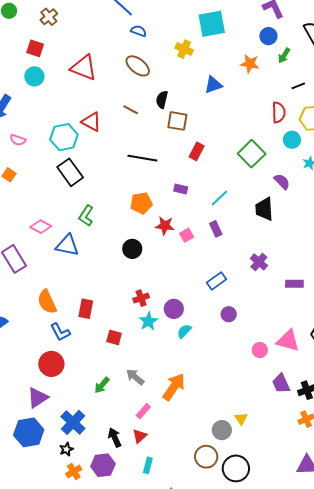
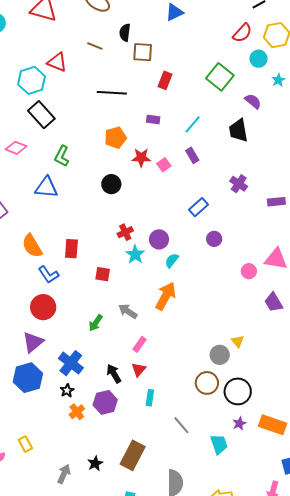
red semicircle: (279, 112) -> (242, 33), turned 50
pink diamond: (41, 227) -> (16, 148), moved
orange arrow: (174, 387) -> (166, 296), moved

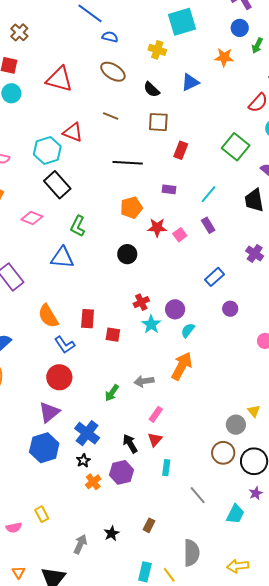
black semicircle: (125, 33) -> (152, 90), moved, turned -54
red square: (103, 274) -> (113, 335), moved
gray arrow: (128, 311) -> (144, 381), turned -42
cyan trapezoid: (219, 444) -> (235, 514), turned 45
brown rectangle: (133, 455) -> (149, 525), size x0.5

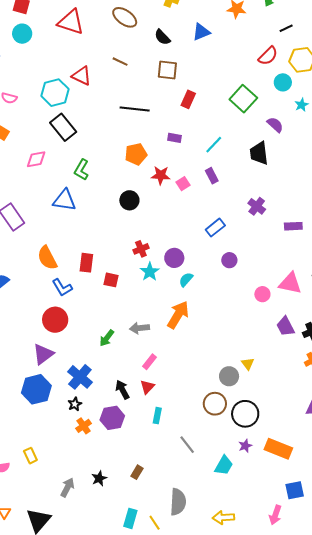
pink diamond: (32, 218) -> (36, 159), turned -35

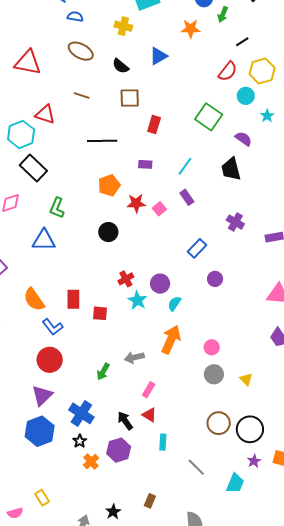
pink circle: (262, 294) -> (212, 347), moved
gray circle: (229, 376) -> (214, 374), moved
red triangle: (147, 387) -> (149, 415), turned -35

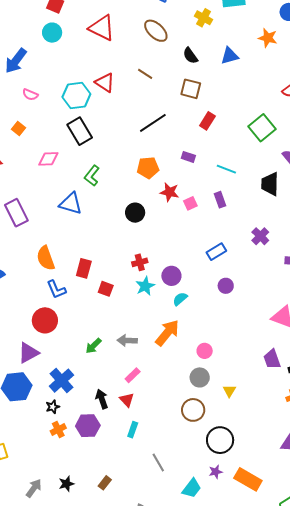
black line: (102, 141) -> (153, 123), turned -48
cyan line: (185, 166) -> (226, 169), turned 60
brown circle: (219, 423) -> (193, 410), moved

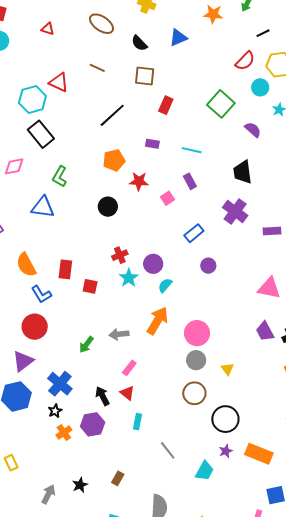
red triangle: (102, 28) -> (48, 29), size x0.5
black trapezoid: (270, 184) -> (243, 172), moved
pink square: (190, 203) -> (168, 198), moved
purple cross: (260, 236) -> (235, 211), size x1.4
pink circle: (205, 351) -> (197, 333), size x1.6

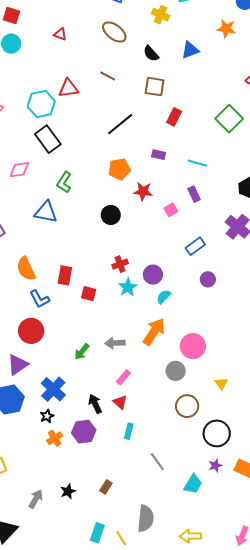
red triangle: (59, 82) -> (69, 88), turned -35
gray circle: (196, 360) -> (176, 371), moved

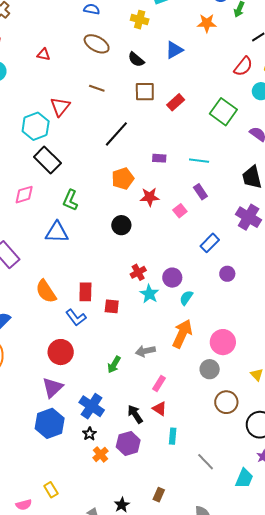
red triangle: (69, 88) -> (60, 107), turned -35
red rectangle: (174, 117) -> (176, 102), moved, turned 30
blue L-shape: (40, 299) -> (76, 318), moved

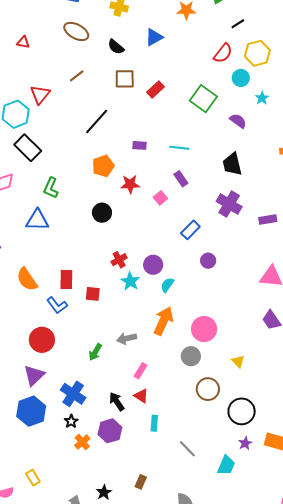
brown line: (97, 88) -> (77, 76), turned -56

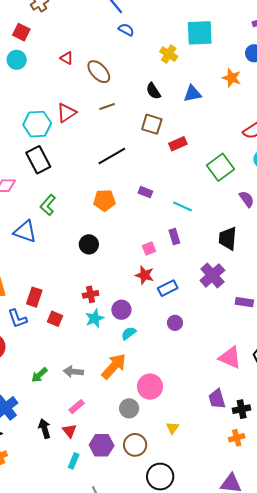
brown ellipse: (76, 31) -> (99, 72), moved
red star: (130, 184) -> (145, 275), moved
purple hexagon: (110, 431) -> (102, 445), moved

